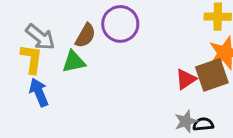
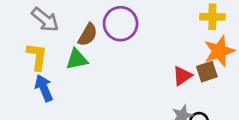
gray arrow: (40, 37) -> (45, 20), moved
brown square: (212, 75) -> (207, 72), size x0.7

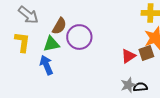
purple circle: (121, 24) -> (79, 37), moved
blue arrow: (44, 88) -> (46, 65), moved

